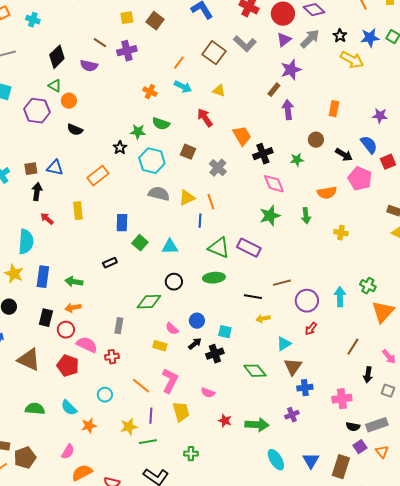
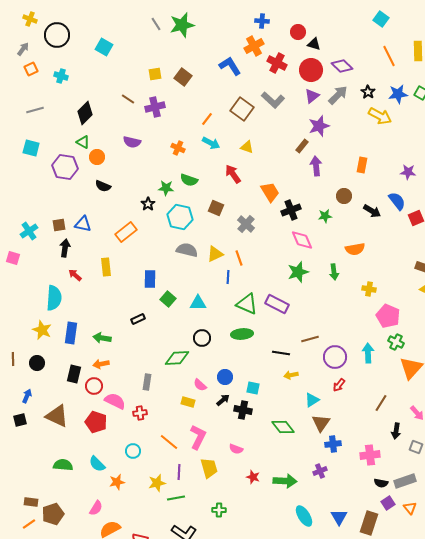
purple semicircle: (89, 66) -> (132, 142), moved
pink pentagon: (360, 179) -> (388, 316), moved
black cross: (215, 354) -> (243, 410), turned 30

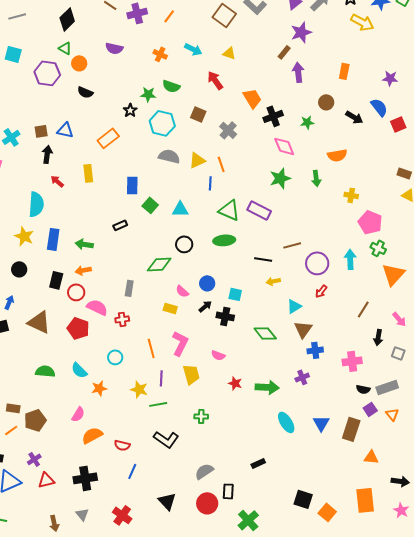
orange line: (207, 119) -> (169, 16), moved
orange line: (169, 442) -> (151, 348), turned 36
yellow star: (157, 483) -> (139, 389), turned 30

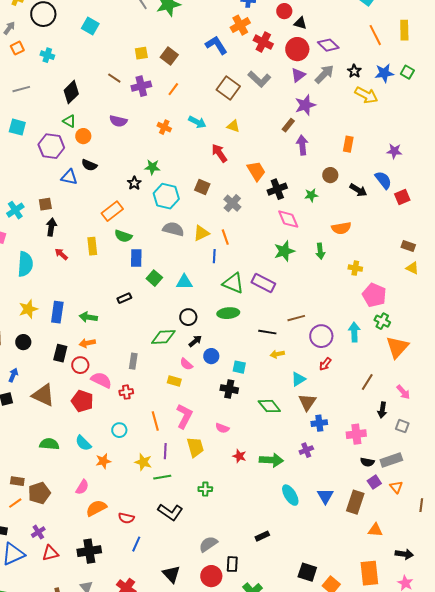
green semicircle: (171, 86) -> (123, 236), moved
blue triangle: (65, 130) -> (69, 177), moved
cyan semicircle: (36, 204) -> (25, 264), moved
yellow star: (24, 236) -> (28, 309), turned 30
black arrow: (205, 306) -> (195, 341), moved

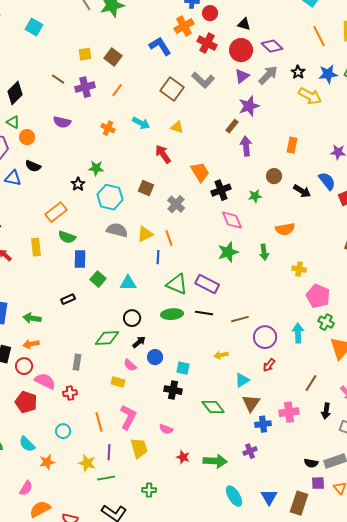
red circle: (284, 11) -> (210, 13), moved
black line: (267, 332) -> (204, 313), moved
pink cross: (356, 434) -> (289, 412), moved
purple square: (374, 482) -> (318, 483), turned 32

